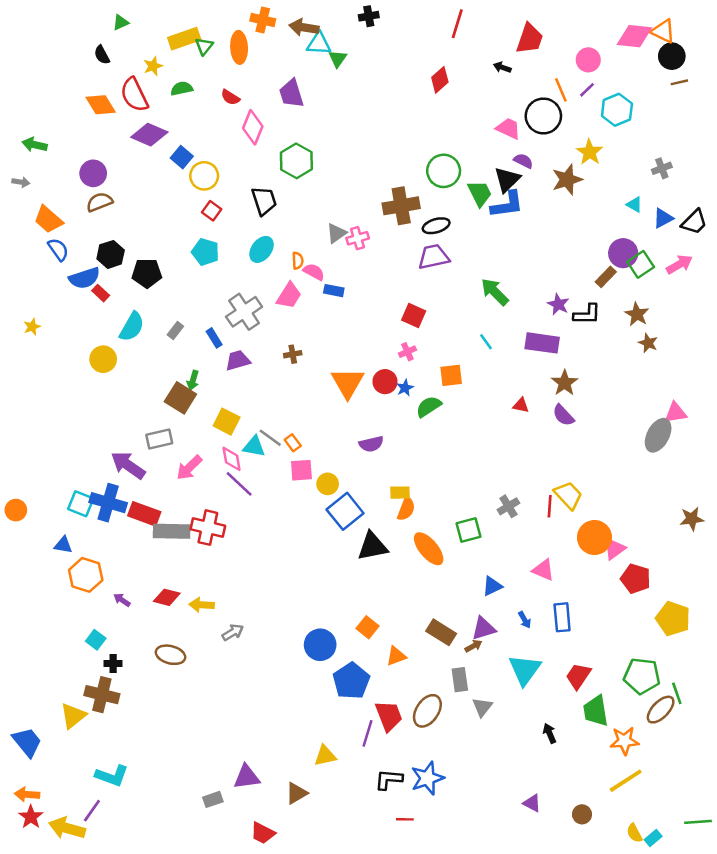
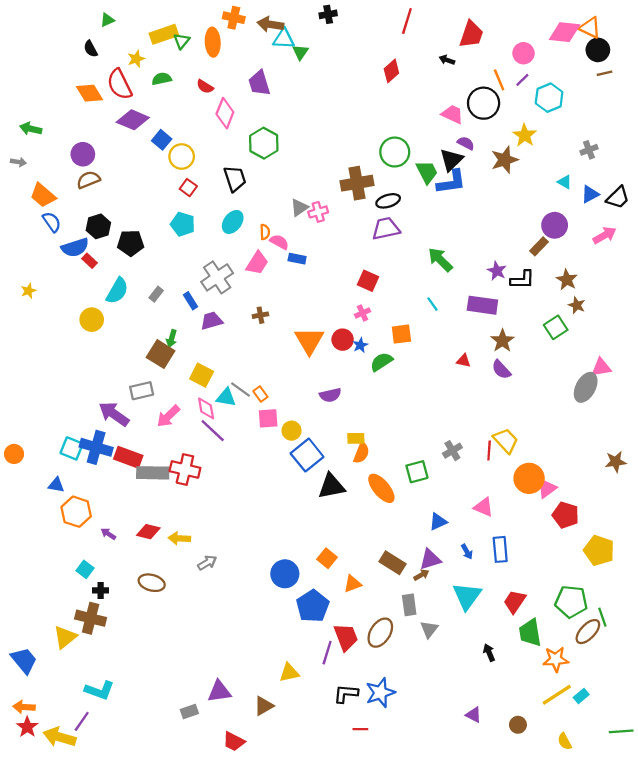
green square: (641, 264) -> (556, 327), moved
cyan rectangle: (653, 838) -> (581, 696), moved

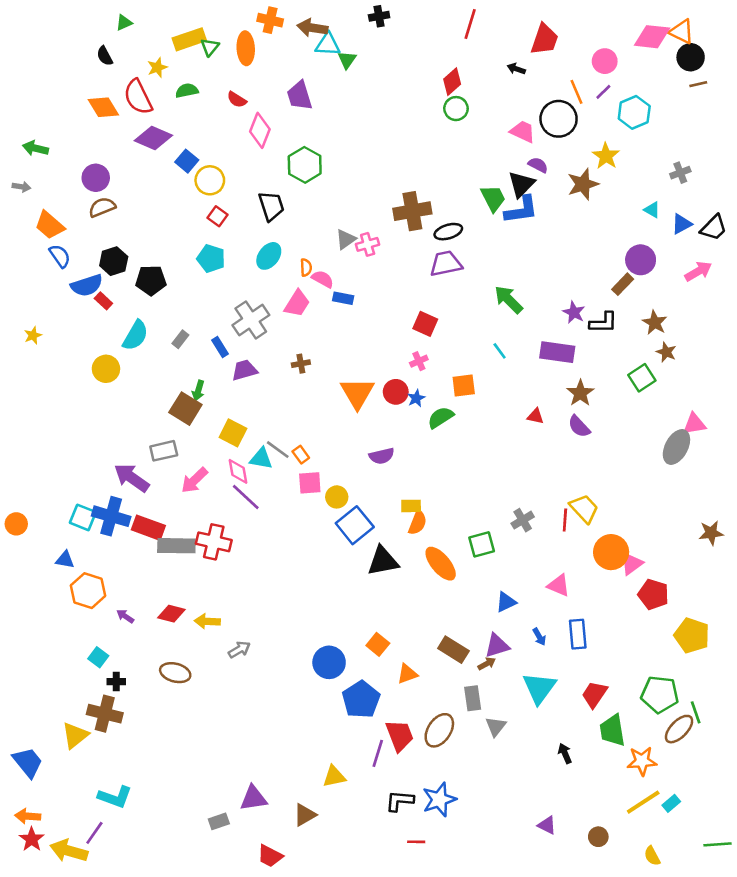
green circle: (395, 152) -> (456, 109), moved, size x0.7

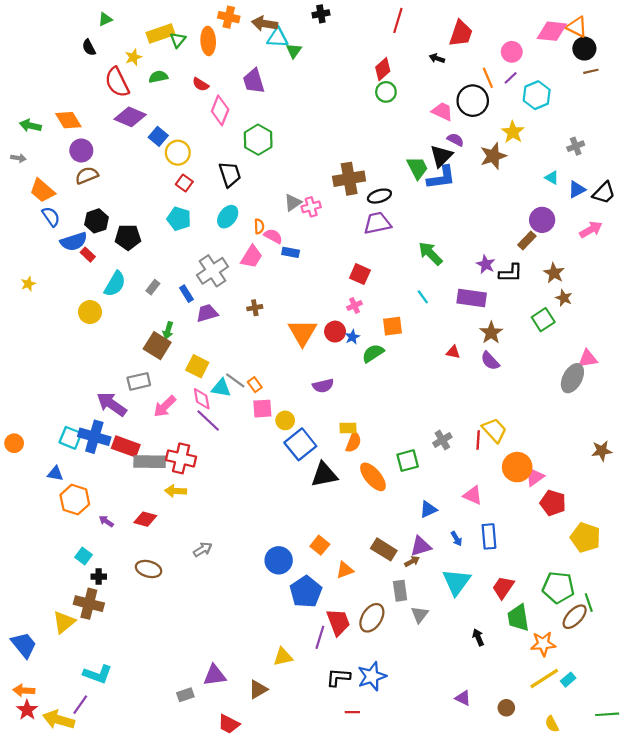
orange diamond: (103, 107) -> (68, 120), moved
yellow arrow: (207, 621) -> (176, 491), moved

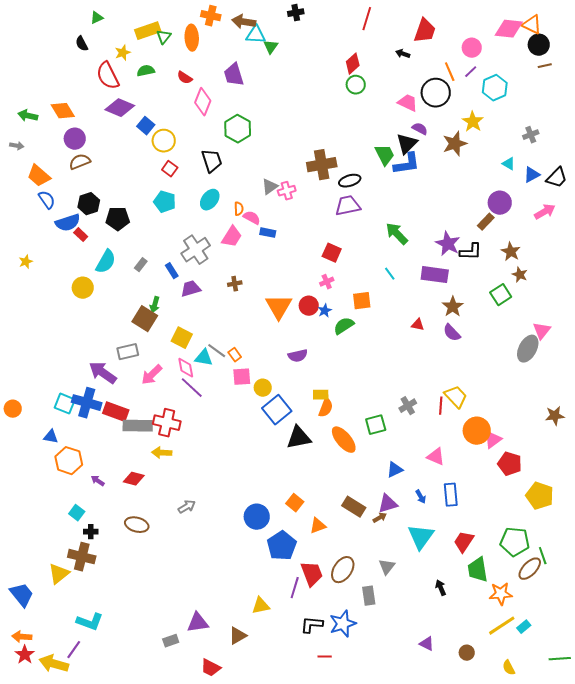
purple star: (486, 264) -> (448, 244), size x1.4
pink triangle: (588, 359) -> (542, 331), turned -42
gray rectangle: (400, 591) -> (369, 596), moved

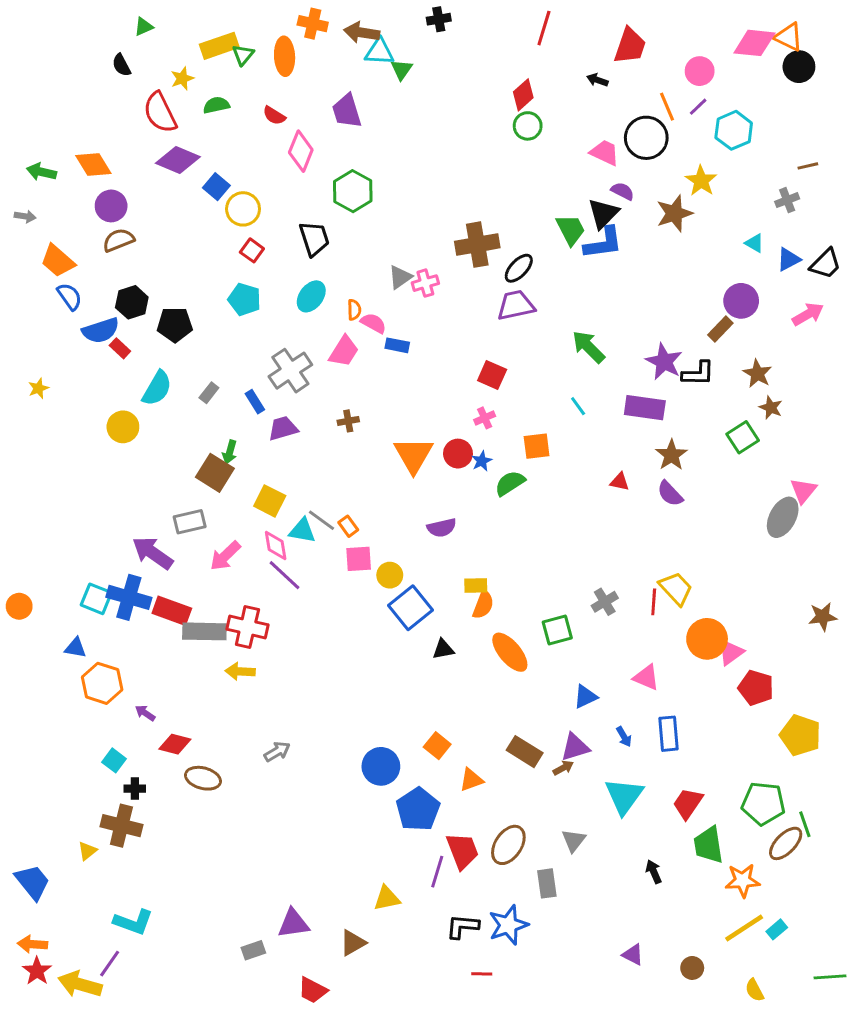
brown line: (545, 66) -> (808, 166), moved
black ellipse: (350, 181) -> (519, 268), turned -30
black triangle: (299, 438) -> (443, 649), size x0.6
red diamond: (134, 479) -> (175, 744), moved
yellow triangle: (59, 574) -> (87, 851), size x0.6

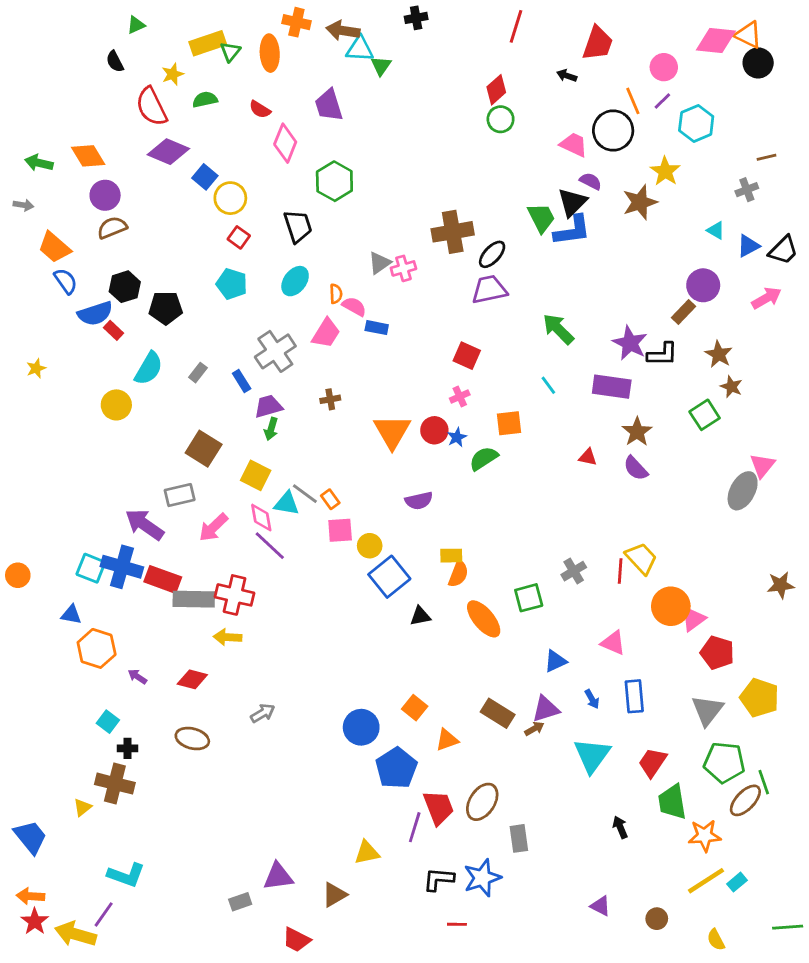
green arrow: (230, 452) -> (271, 429), moved
red diamond: (175, 744) -> (192, 679), moved
gray triangle: (574, 840) -> (707, 710), moved, size x1.4

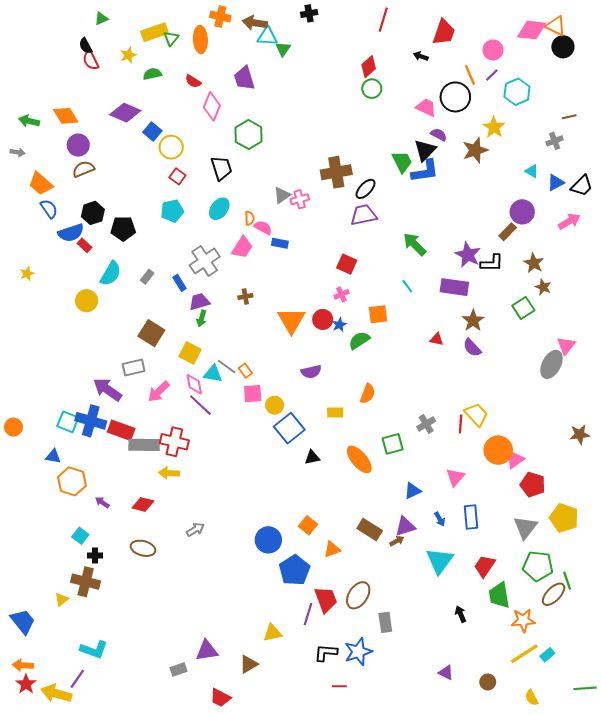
red semicircle: (151, 107) -> (91, 60), moved, size x0.7
cyan pentagon: (232, 284) -> (172, 211), turned -30
orange semicircle: (458, 574) -> (368, 394), moved
pink triangle: (613, 643) -> (455, 477), turned 48

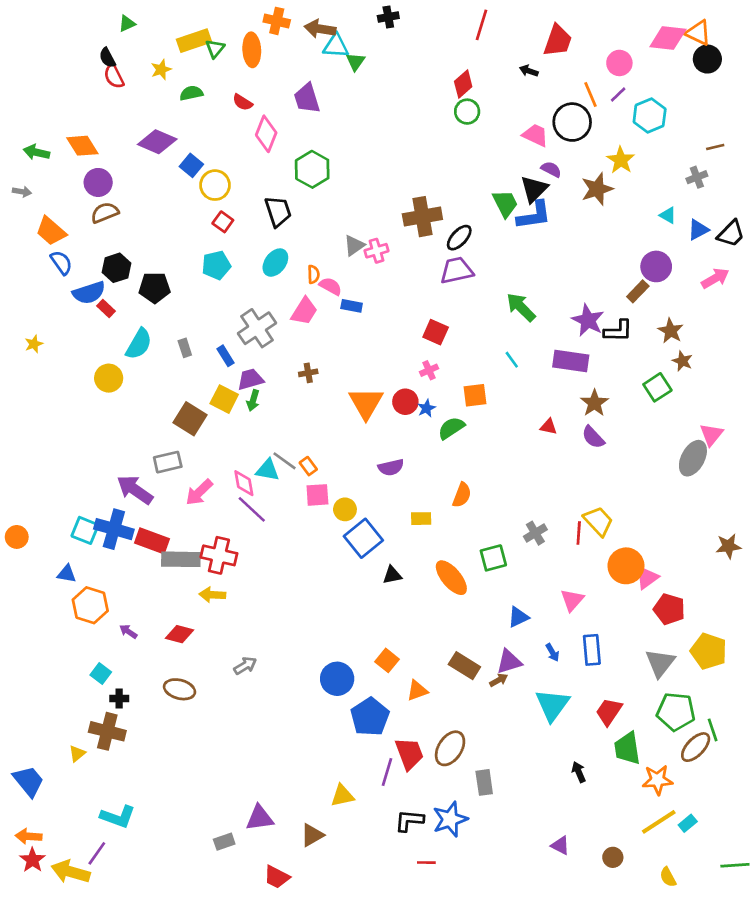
gray rectangle: (147, 277) -> (185, 348), turned -56
yellow square: (190, 353) -> (224, 399), moved

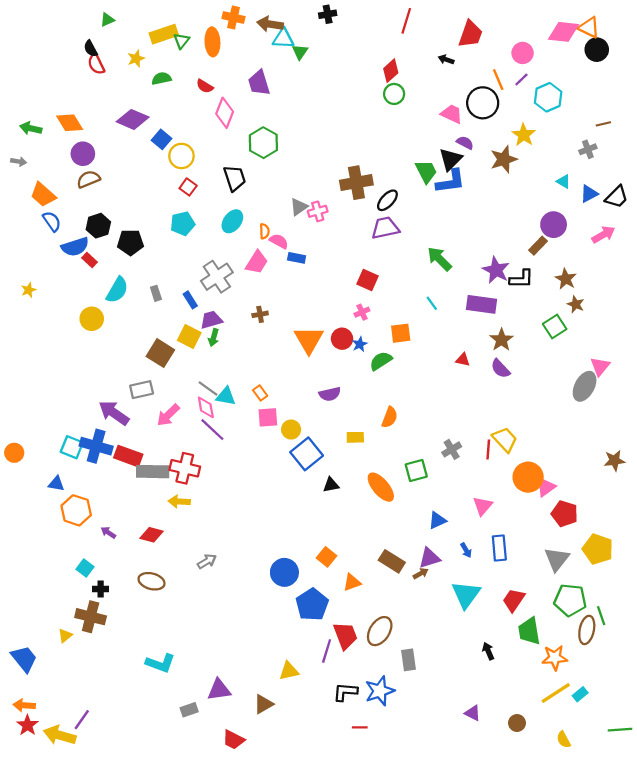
gray line: (285, 461) -> (208, 389), moved
brown ellipse: (696, 747) -> (587, 630), turned -32
cyan L-shape: (118, 817) -> (160, 663), moved

